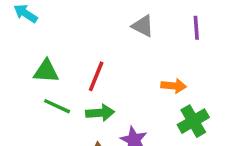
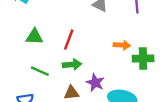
green line: (57, 106) -> (40, 71), moved
green cross: (193, 121) -> (143, 59), moved, turned 30

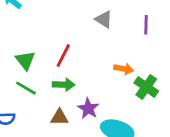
green triangle: (34, 37) -> (25, 60), moved, turned 42
green cross: (143, 59) -> (146, 87), turned 30

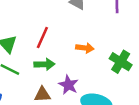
orange arrow: (124, 69) -> (85, 48), moved

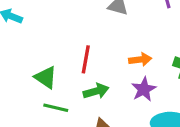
purple star: (68, 85) -> (144, 89), moved, turned 30

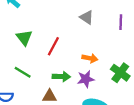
green triangle: (46, 77) -> (24, 38), moved
green arrow: (96, 91) -> (61, 77), moved

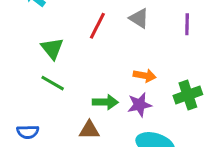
red line: (53, 46) -> (97, 26), moved
green line: (23, 72) -> (53, 83), moved
green cross: (120, 73) -> (188, 95), turned 36

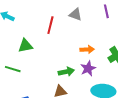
green triangle: (52, 48) -> (25, 46), turned -49
green line: (53, 83) -> (13, 69), moved

